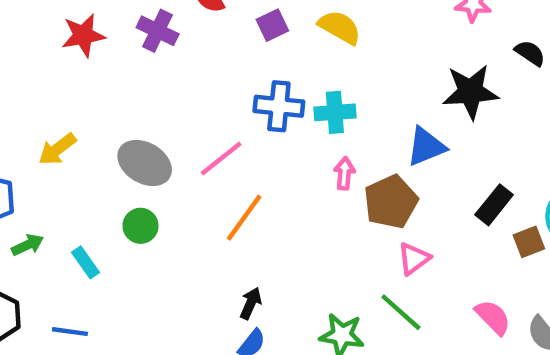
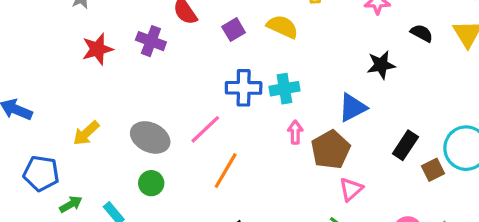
black star: (470, 92) -> (381, 65), size x0.7

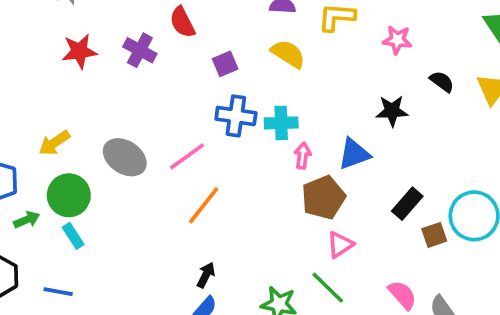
purple square: (234, 30) -> (225, 64), moved
pink arrow: (295, 132) -> (303, 156), moved
green circle: (151, 183) -> (69, 195), moved, size x1.5

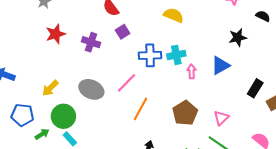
purple cross: (140, 50) -> (91, 42), moved
purple square: (225, 64) -> (123, 32), moved
brown pentagon: (323, 197) -> (185, 113), moved

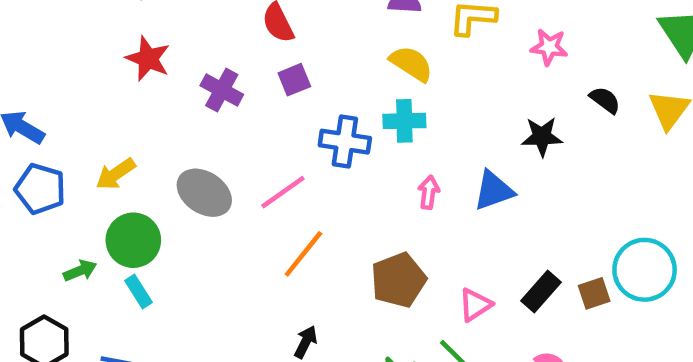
red star: (56, 34) -> (148, 59), turned 30
cyan cross: (176, 55) -> (404, 121), moved
black rectangle: (255, 88) -> (541, 292), moved
blue pentagon: (22, 115) -> (40, 189), moved

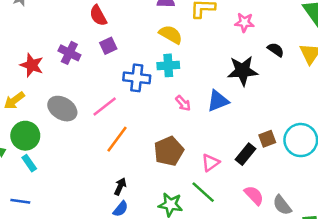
red star: (148, 59) -> (32, 65), moved
black star: (542, 137) -> (243, 71), size x1.4
pink arrow: (429, 192) -> (183, 103), turned 133
brown square: (594, 293) -> (267, 139), moved

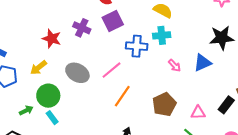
purple square: (108, 46) -> (113, 21), size x1.5
pink triangle: (210, 163) -> (198, 113), turned 35

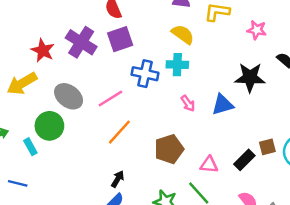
purple cross: (82, 28) -> (81, 42), size x1.4
yellow arrow: (38, 68) -> (22, 83), size x1.4
green circle: (48, 96) -> (49, 126), moved

